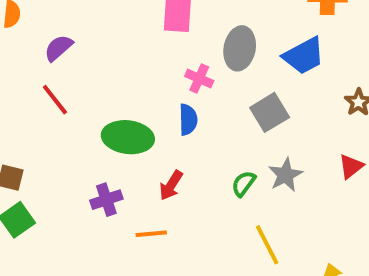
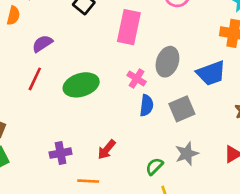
red line: (55, 100) -> (35, 79), turned 55
blue semicircle: (188, 120) -> (147, 105), moved
green ellipse: (128, 137) -> (81, 85), moved, turned -32
green semicircle: (244, 184) -> (154, 166), moved

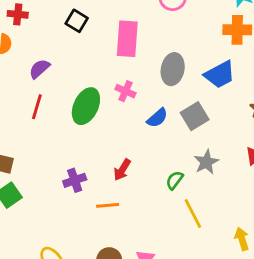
pink cross: (137, 78) -> (126, 91), moved
green ellipse: (81, 85) -> (86, 106), turned -40
blue semicircle: (147, 105) -> (157, 118), turned 50

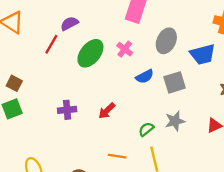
purple semicircle: (39, 69) -> (69, 23), moved
orange line: (108, 205) -> (117, 156), moved

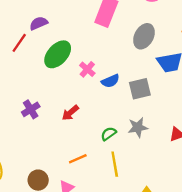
gray ellipse: (166, 41) -> (144, 36), moved
pink cross: (125, 49) -> (87, 69), moved
purple cross: (67, 110) -> (31, 109), turned -30
orange line: (117, 156) -> (78, 159), turned -36

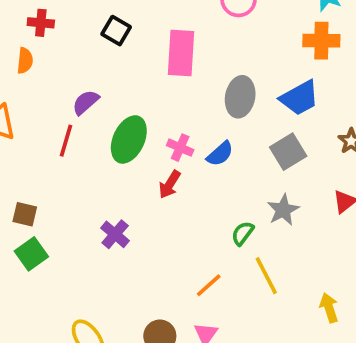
gray ellipse: (144, 36) -> (240, 97), moved
gray square: (140, 89) -> (288, 152), moved
red arrow: (70, 113) -> (170, 184), moved

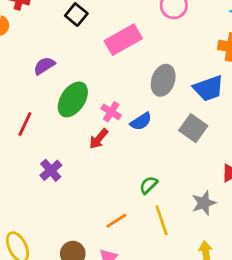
pink rectangle: (181, 53) -> (123, 40), turned 48
red line: (66, 141) -> (25, 124), moved
gray square: (288, 152) -> (193, 128), turned -32
gray star: (283, 210) -> (204, 203), moved

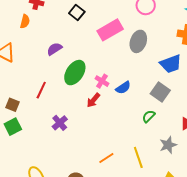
gray ellipse: (163, 80) -> (138, 41), moved
green semicircle: (149, 185) -> (149, 116), moved

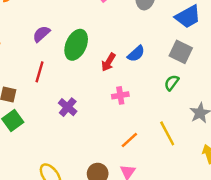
purple semicircle: (54, 49) -> (41, 34), moved
pink cross: (102, 81) -> (120, 95), moved, turned -32
red arrow: (93, 100) -> (108, 62), moved

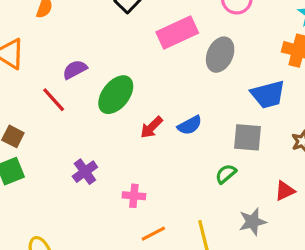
gray square: (181, 52) -> (247, 137), turned -35
red line: (40, 72) -> (54, 100), moved, turned -72
pink cross: (120, 95) -> (134, 196), moved

